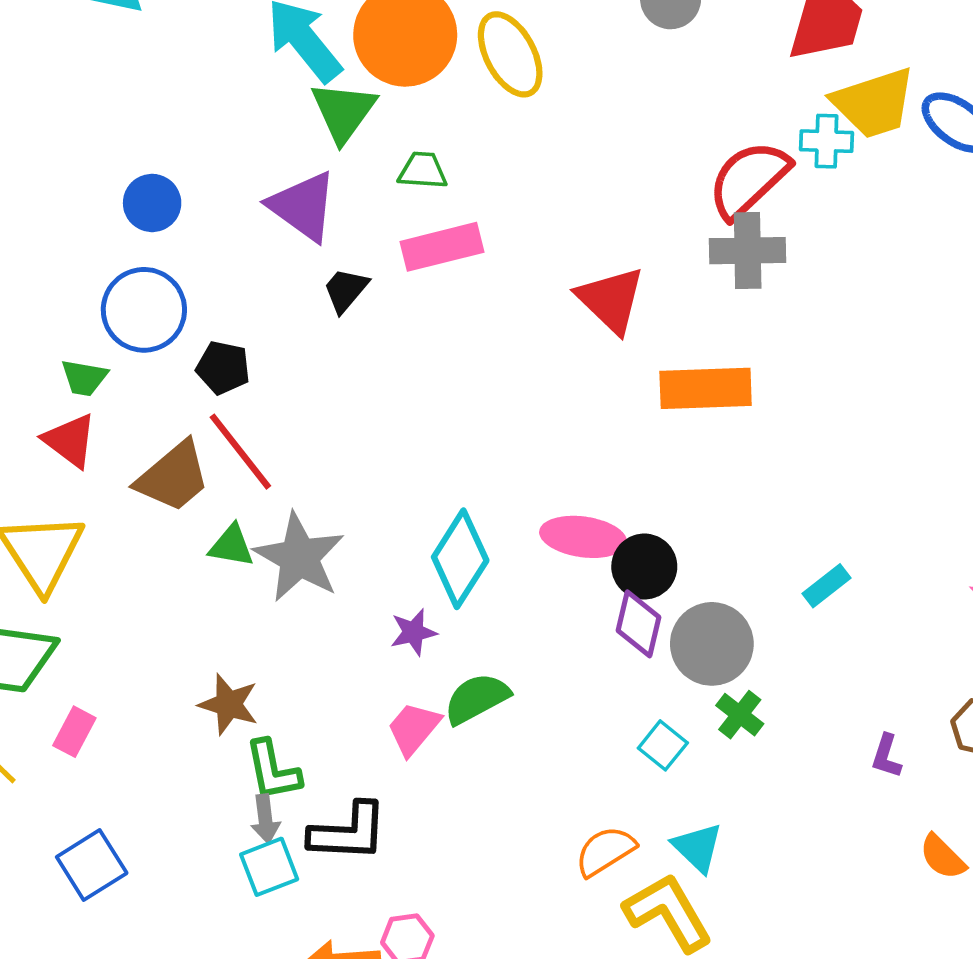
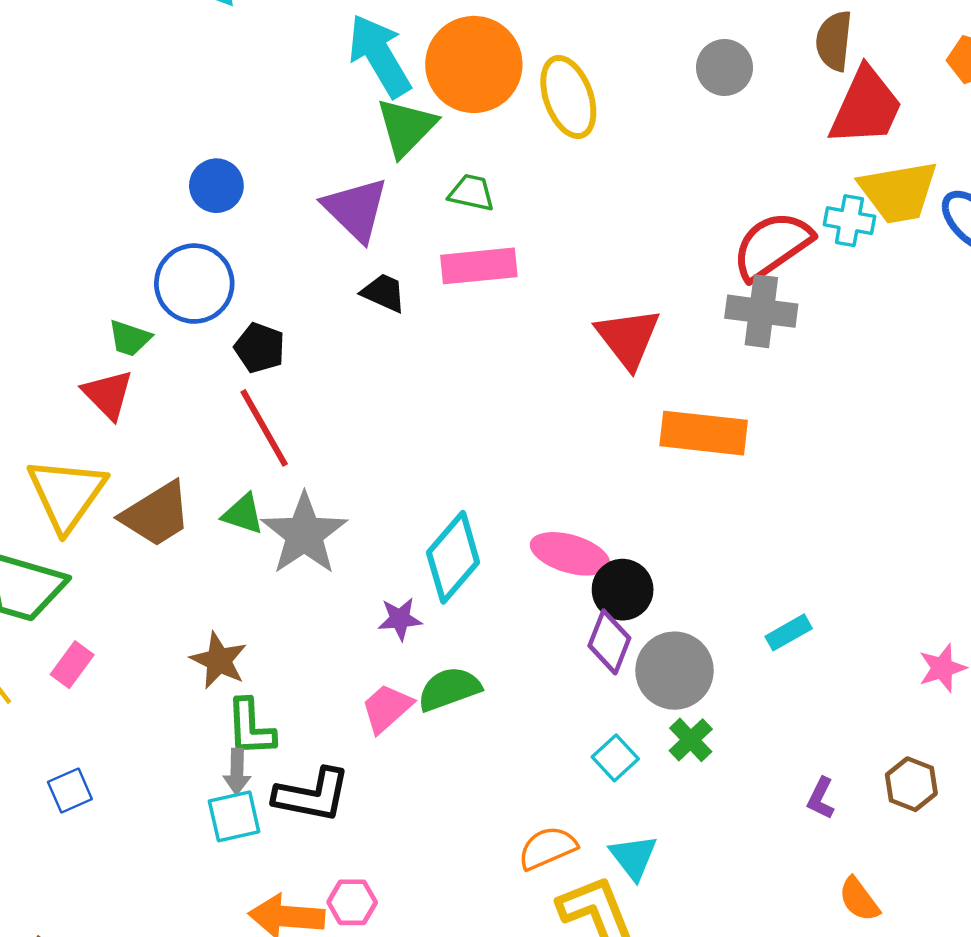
black trapezoid: (346, 290) -> (384, 293), turned 66
brown trapezoid: (173, 477) -> (156, 514), moved
blue square: (92, 865) -> (70, 791), size x0.7

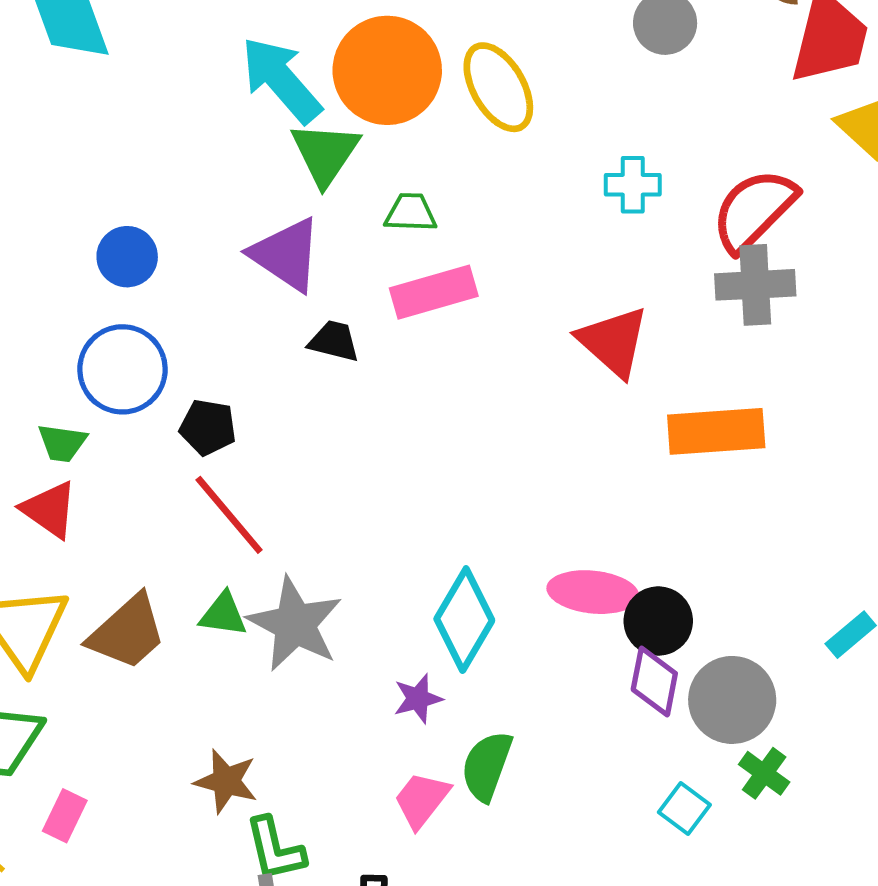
cyan cross: (849, 221) -> (633, 185), moved
green semicircle: (449, 689) -> (487, 766), turned -40

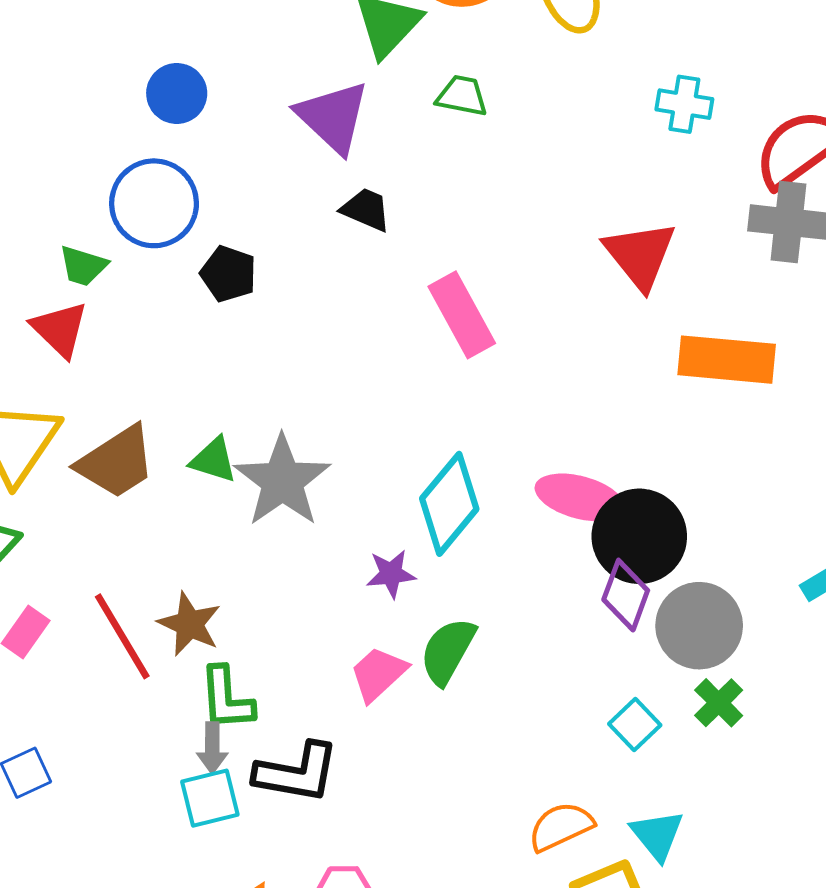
pink rectangle: (434, 292) -> (462, 315), moved, turned 68
red line: (229, 515) -> (122, 636), moved
black circle: (658, 621) -> (639, 536), size x1.4

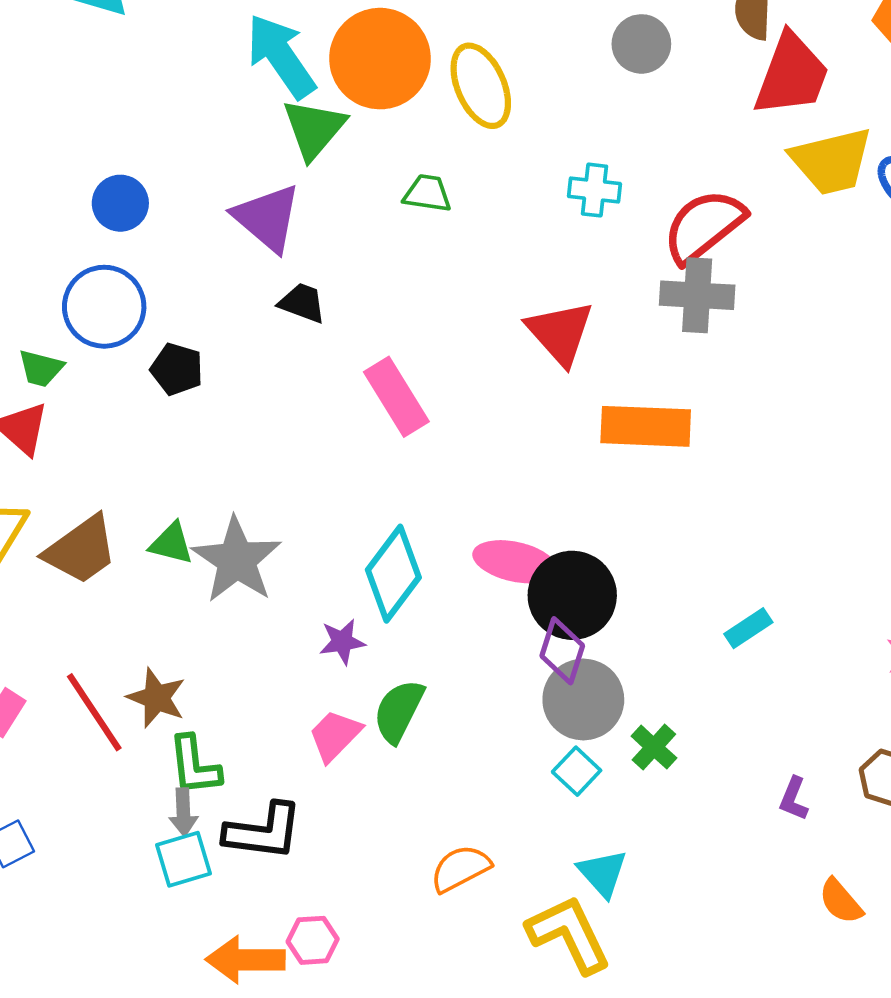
green trapezoid: (462, 96) -> (427, 193), moved
gray circle: (699, 626) -> (583, 700), moved
orange semicircle: (561, 827) -> (460, 868), moved

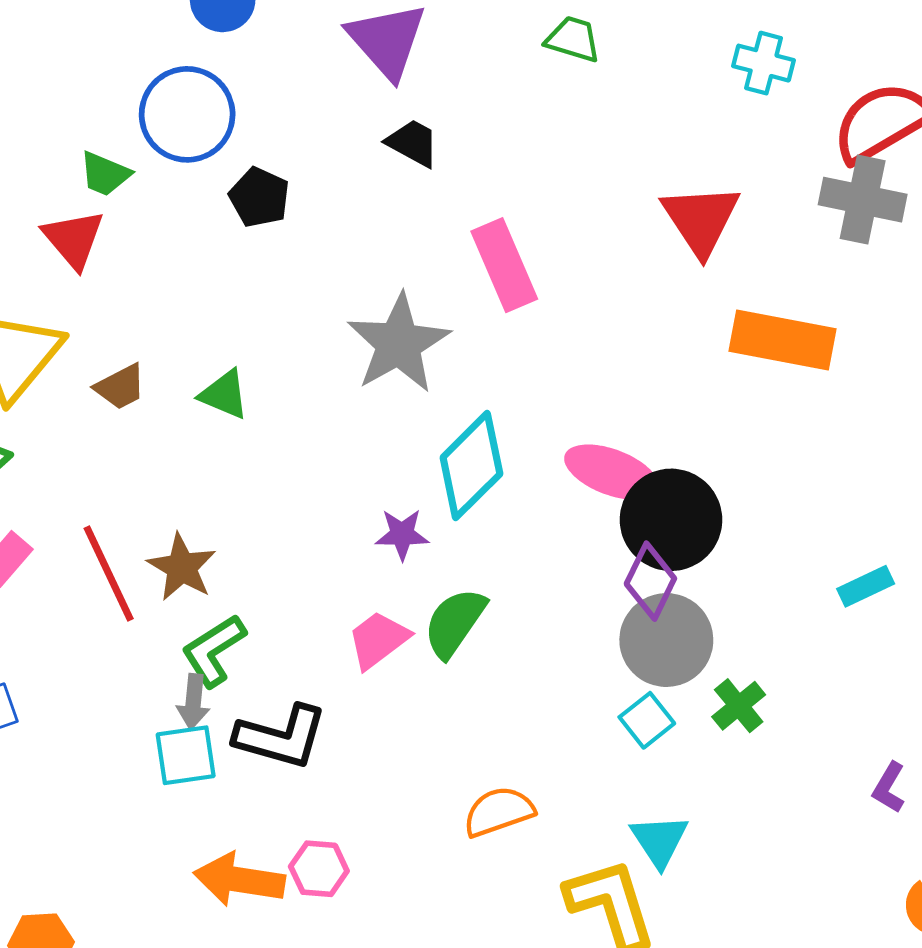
brown trapezoid: (81, 550) -> (120, 387), size x0.6
gray star: (237, 560) -> (399, 344), moved
green L-shape: (194, 765) -> (214, 651), turned 56

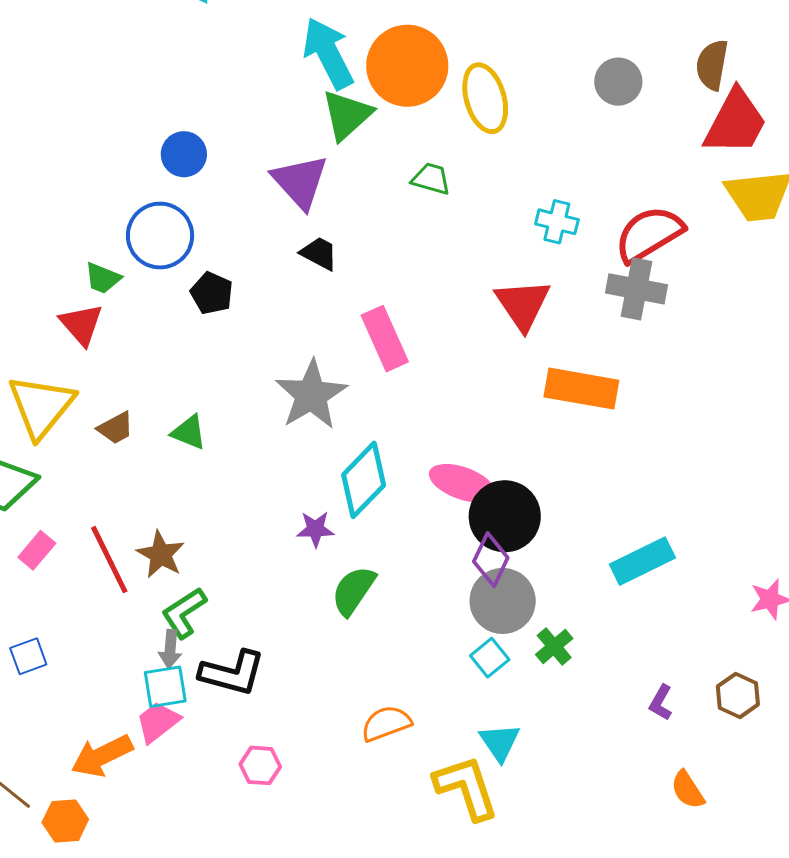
cyan cross: (764, 63) -> (557, 222), moved
cyan rectangle: (866, 586) -> (642, 561), size x1.6
pink trapezoid: (378, 640) -> (158, 722), moved
orange arrow: (239, 880) -> (102, 756), moved, turned -34

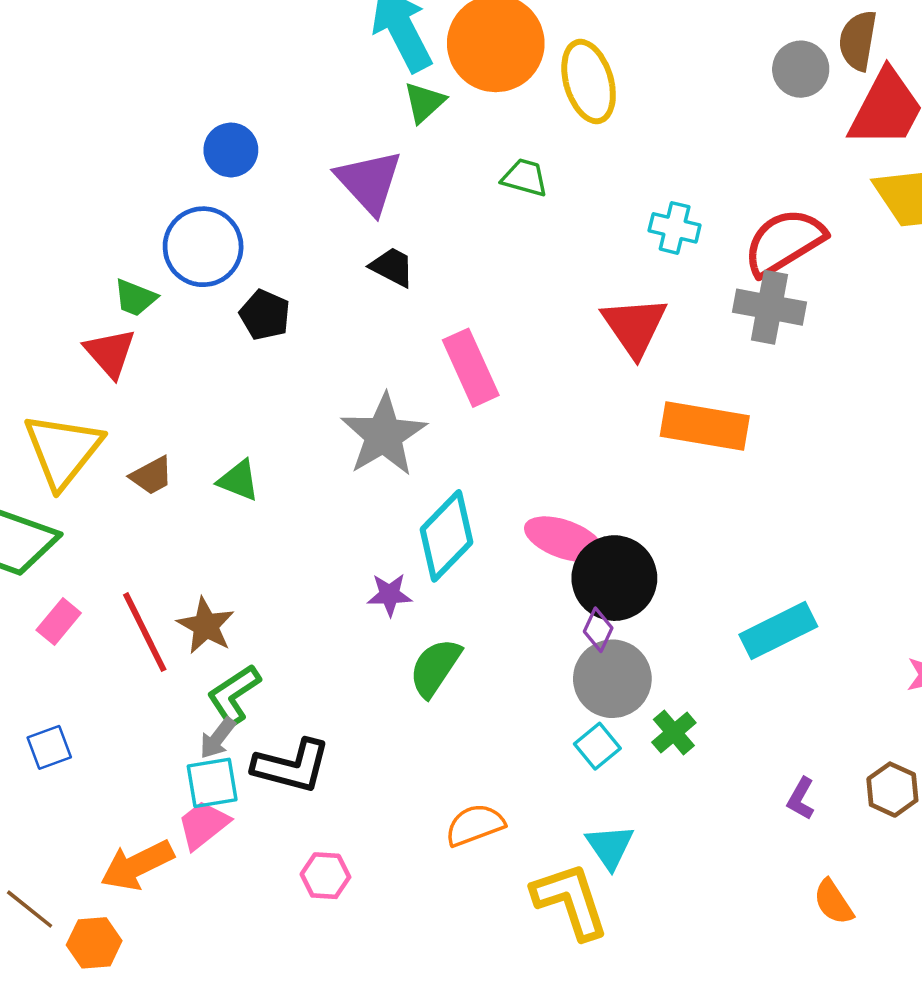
gray circle: (618, 82) -> (801, 69), moved
green triangle: (347, 115) -> (424, 102), size x0.7
purple diamond: (491, 560) -> (598, 630), size x0.7
gray arrow: (170, 649) -> (218, 738), turned 33

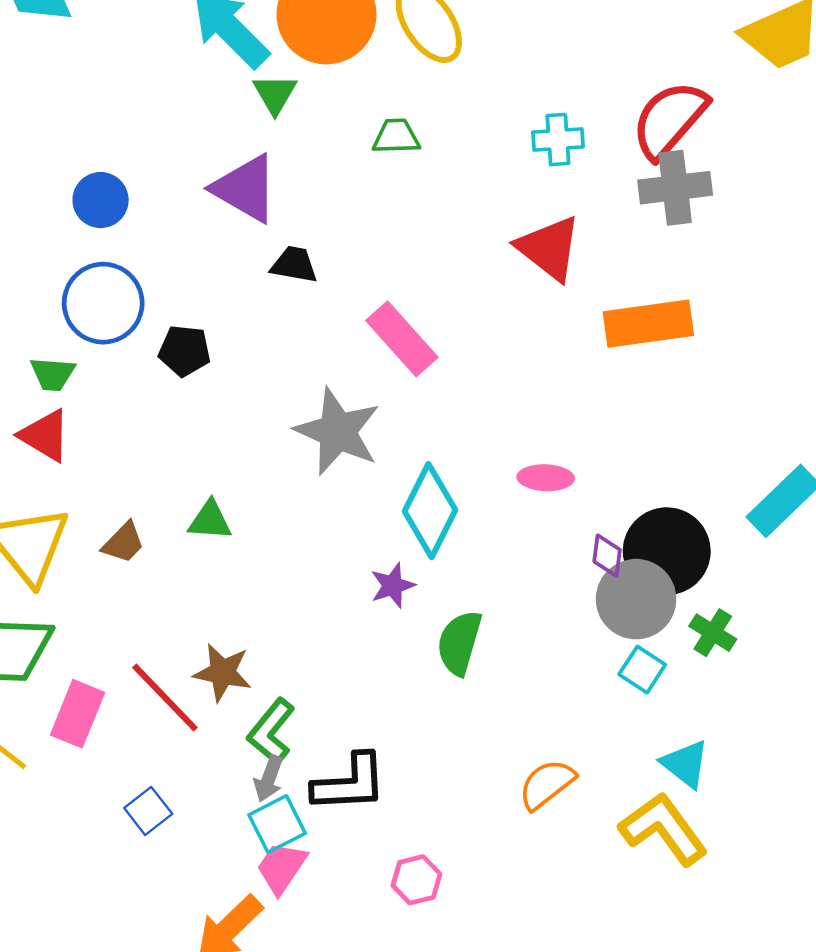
pink ellipse: (564, 539) -> (546, 478), size x0.7
black circle: (614, 578) -> (667, 551), moved
pink rectangle: (59, 621) -> (78, 714), size x1.4
blue square: (49, 747) -> (148, 811), moved

